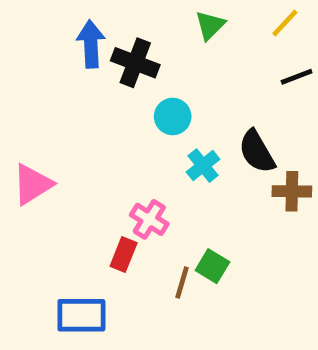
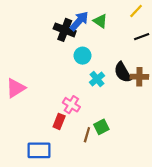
green triangle: (210, 25) -> (100, 21), moved, turned -40
blue arrow: (91, 44) -> (79, 21), moved, turned 45
brown cross: (292, 191) -> (139, 77), moved
green square: (212, 266) -> (101, 127), turned 32

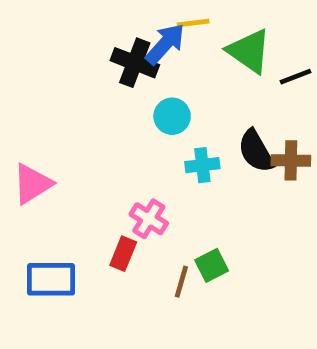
yellow line: (136, 11) -> (193, 23), moved, turned 40
green triangle: (100, 21) -> (249, 51), moved, size x1.5
cyan cross: (97, 79) -> (202, 165), turned 32
blue rectangle: (39, 150) -> (51, 279), moved

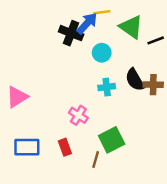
cyan circle: (172, 116) -> (102, 53), moved
red rectangle: (123, 254) -> (65, 147), moved, turned -42
green square: (212, 265) -> (112, 140), size x1.5
brown line: (181, 282) -> (96, 159), moved

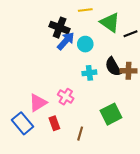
blue arrow: (87, 23) -> (66, 41), moved
pink triangle: (17, 97) -> (38, 103), moved
green square: (112, 140) -> (111, 114), moved
blue rectangle: (27, 147) -> (23, 123), turned 50

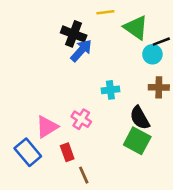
cyan circle: (85, 44) -> (152, 54), moved
black semicircle: (113, 67) -> (140, 118), moved
green square: (111, 114) -> (137, 141), turned -35
brown line: (80, 134) -> (84, 175), moved, turned -40

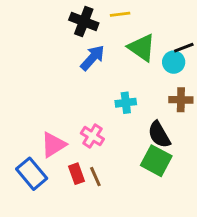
green triangle: (136, 28) -> (142, 48), moved
black cross: (74, 34) -> (84, 22), moved
brown line: (84, 175) -> (95, 177), moved

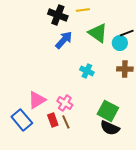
cyan cross: (126, 103) -> (87, 71), turned 32
black semicircle: (159, 135) -> (110, 128), moved, turned -36
pink cross: (92, 136) -> (65, 103), moved

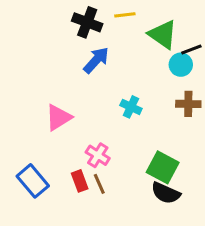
green triangle: (98, 33) -> (163, 34), moved
pink triangle: (37, 100) -> (58, 118), moved

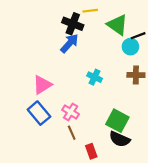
black cross: (87, 22) -> (73, 24), moved
blue rectangle: (33, 181) -> (39, 113), moved
red rectangle: (80, 181) -> (91, 151), moved

